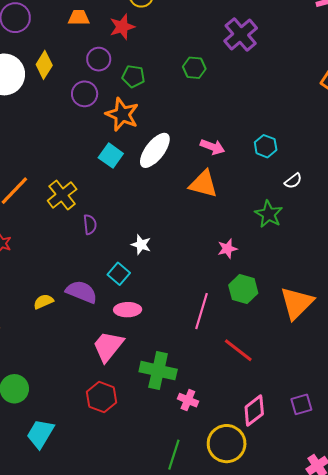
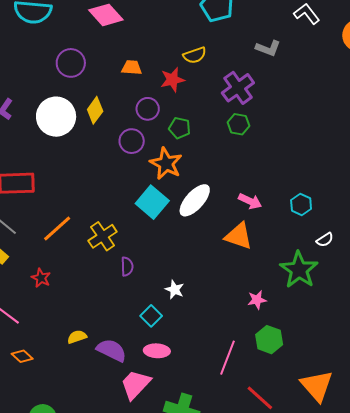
purple cross: (241, 35) -> (238, 88), moved
cyan square: (111, 156) -> (152, 202), size x1.4
green star: (269, 214) -> (299, 270), size x1.4
purple semicircle: (81, 292) -> (112, 350), moved
orange triangle: (297, 303) -> (317, 386), moved, turned -30

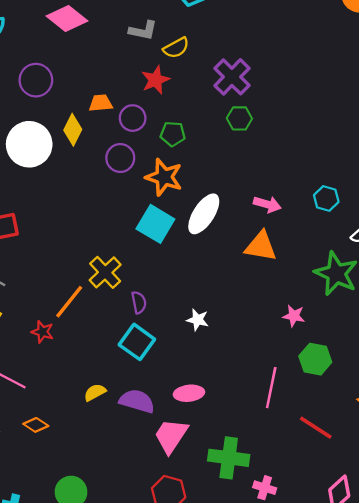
gray L-shape: (268, 48) -> (143, 31), moved
orange trapezoid: (132, 68) -> (101, 103), moved
orange line: (57, 229) -> (69, 302), moved
pink star: (257, 300) -> (294, 316), turned 30
cyan square: (151, 316) -> (137, 342), moved, size x1.4

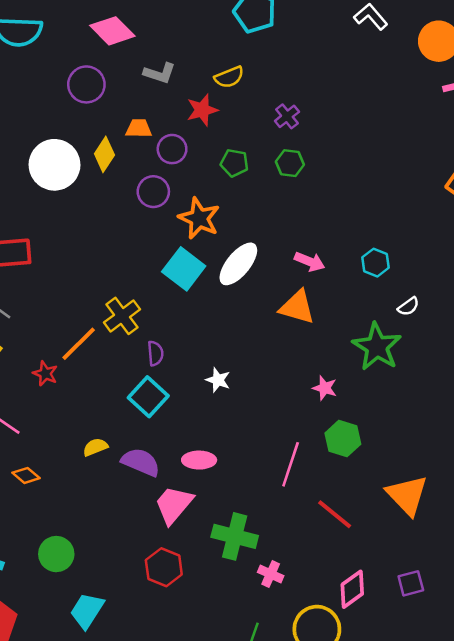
gray L-shape: (143, 31) -> (160, 73), moved
purple cross: (232, 77) -> (287, 116), size x0.6
purple circle: (36, 80) -> (86, 84), moved
green pentagon: (173, 134) -> (234, 163), moved

